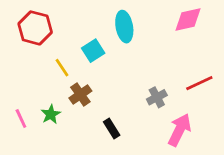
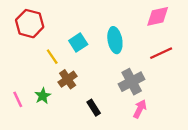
cyan ellipse: (124, 27) -> (115, 40), moved
red line: (199, 83) -> (161, 53), moved
gray cross: (157, 97) -> (132, 82), size x1.5
pink arrow: (179, 130) -> (140, 109), moved, size x0.7

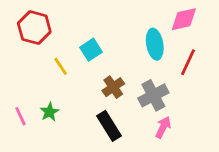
cyan ellipse: (115, 40) -> (155, 44), moved
red line: (161, 53) -> (188, 62), turned -40
brown cross: (68, 79) -> (113, 87), moved
black rectangle: (94, 108) -> (109, 126), size x1.5

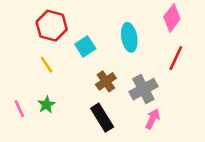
pink diamond: (184, 19) -> (172, 18), turned -40
red hexagon: (34, 28) -> (52, 26), moved
cyan ellipse: (155, 44) -> (129, 37), moved
yellow line: (61, 66) -> (46, 65), moved

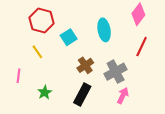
green star: (46, 105) -> (45, 92), moved
pink line: (19, 109) -> (19, 76), moved, turned 32
black rectangle: (102, 118) -> (82, 95), turned 60

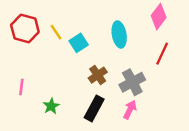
red hexagon: (42, 21) -> (25, 29), moved
yellow line: (37, 52) -> (56, 32), moved
pink arrow: (123, 96) -> (130, 110), moved

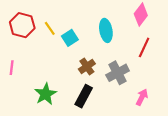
pink line: (21, 87) -> (12, 68), moved
green star: (51, 106) -> (46, 94), size x1.5
pink arrow: (130, 110) -> (142, 97), moved

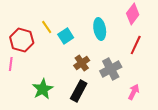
red hexagon: (22, 25) -> (22, 40), moved

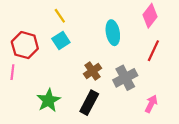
yellow line: (47, 27) -> (60, 16), moved
cyan square: (66, 36) -> (61, 41), moved

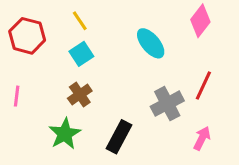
cyan ellipse: (113, 33) -> (151, 43), turned -30
red hexagon: (25, 45) -> (27, 36), moved
red line: (153, 51) -> (203, 86), moved
brown cross: (93, 71) -> (80, 95), moved

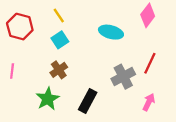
cyan ellipse: (151, 43) -> (111, 32), turned -35

